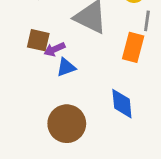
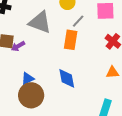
gray line: (147, 21) -> (78, 21), turned 40
blue triangle: (66, 67) -> (28, 79), moved

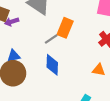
gray line: (78, 21) -> (51, 39), moved

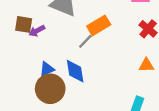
orange rectangle: (65, 28) -> (99, 25), turned 48
blue diamond: (52, 65) -> (75, 71), moved

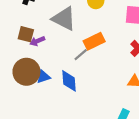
brown circle: (50, 89) -> (26, 72), moved

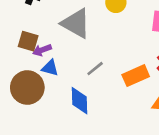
orange rectangle: (94, 41) -> (136, 76), moved
blue triangle: (43, 77) -> (50, 68), moved, turned 32

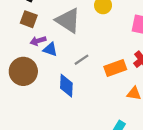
brown square: (28, 41) -> (29, 19), moved
blue triangle: (50, 68) -> (50, 49), moved

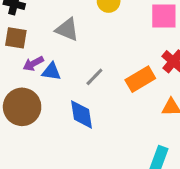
gray triangle: (68, 20) -> (67, 29), size x0.7

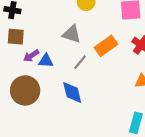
gray triangle: (67, 29) -> (72, 34), moved
orange rectangle: (140, 79) -> (106, 46), moved

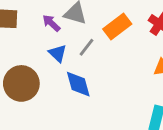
purple arrow: (31, 56) -> (51, 23), moved, turned 77
blue triangle: (46, 61) -> (58, 53), moved, turned 42

